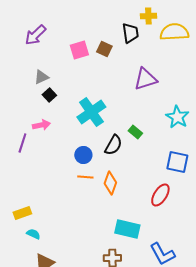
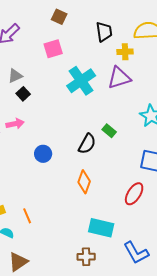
yellow cross: (148, 16) -> (125, 52), moved
brown square: (104, 49) -> (59, 17), moved
cyan cross: (91, 112) -> (81, 81), moved
blue circle: (83, 155) -> (43, 154), moved
orange line: (85, 177) -> (27, 216), moved, turned 63

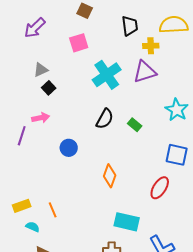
black semicircle: (87, 144) -> (105, 119), moved

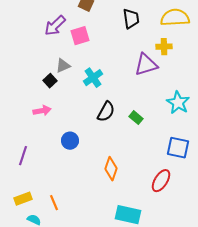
purple arrow: (35, 28) -> (55, 26), moved
yellow cross: (151, 46) -> (164, 47), moved
gray triangle: (41, 70) -> (63, 66), moved
cyan cross: (107, 75) -> (93, 78), moved, size x0.7
purple line: (22, 136) -> (23, 156), moved

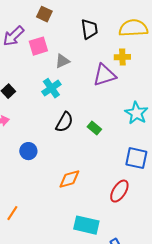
gray triangle: (63, 66) -> (62, 61), moved
orange diamond: (111, 169) -> (69, 179), turned 55
orange line: (54, 203) -> (12, 213), turned 56

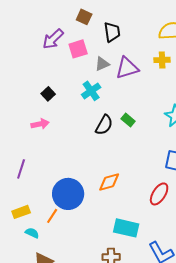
black trapezoid: (89, 29) -> (112, 32), moved
purple triangle: (104, 75) -> (127, 68), moved
green rectangle: (94, 128) -> (128, 120), moved
blue circle: (28, 151) -> (68, 194), moved, size x1.8

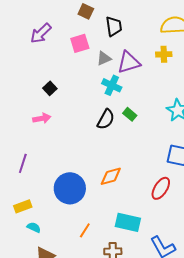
purple arrow: (53, 39) -> (41, 33), moved
cyan cross: (91, 91) -> (112, 85), moved, turned -30
orange line: (52, 216) -> (85, 230), moved

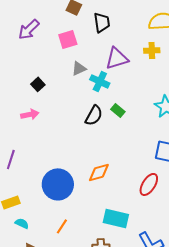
gray triangle: (104, 58) -> (79, 68), moved
orange line: (85, 230) -> (62, 226), moved

